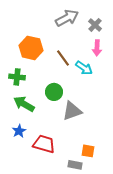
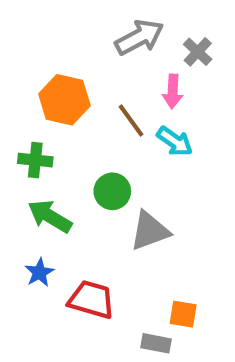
pink arrow: (97, 48) -> (173, 91), moved

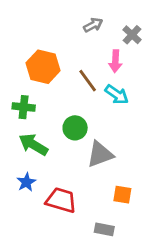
gray arrow: (139, 37) -> (93, 25), size x0.6
orange square: (183, 314) -> (122, 195), moved

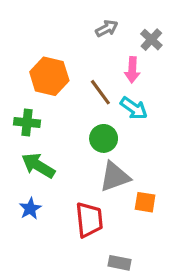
green circle: (75, 128) -> (104, 138), moved
orange square: (122, 195) -> (145, 202), moved
red trapezoid: (61, 200) -> (89, 220), moved, turned 68

